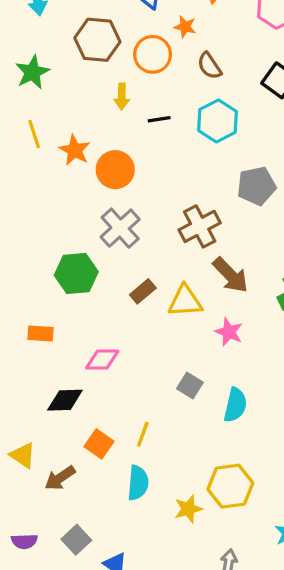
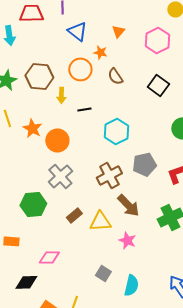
brown hexagon: (97, 40) -> (39, 76), moved
cyan hexagon: (217, 121) -> (116, 131), moved
gray pentagon: (256, 186) -> (144, 164), moved

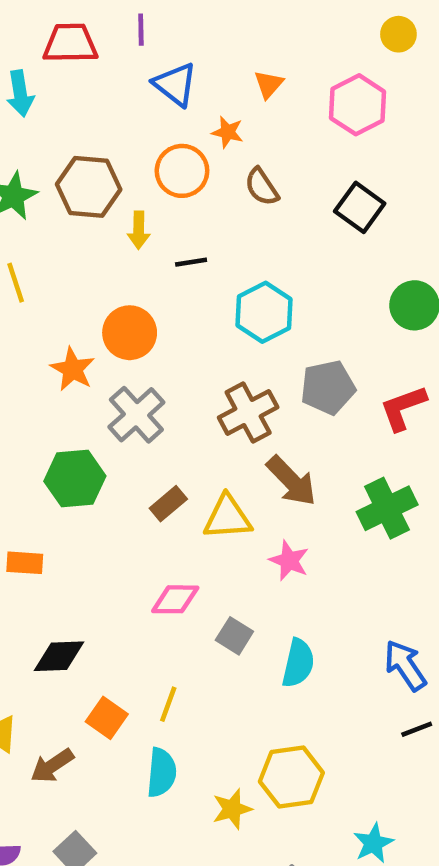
orange star: (32, 128) -> (73, 369), moved
pink diamond: (49, 257) -> (175, 599), moved

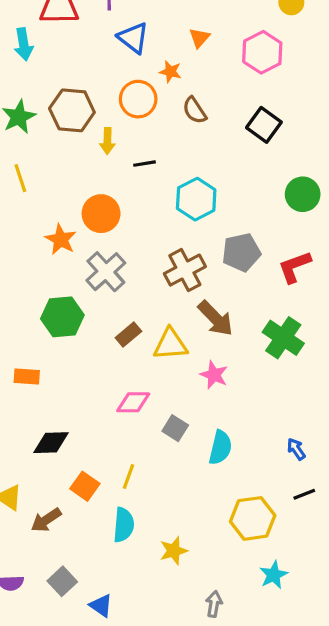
green cross: (387, 508) -> (283, 338), turned -30
blue arrow: (405, 665) -> (296, 449), size x0.6
yellow hexagon: (291, 777) -> (253, 518), moved

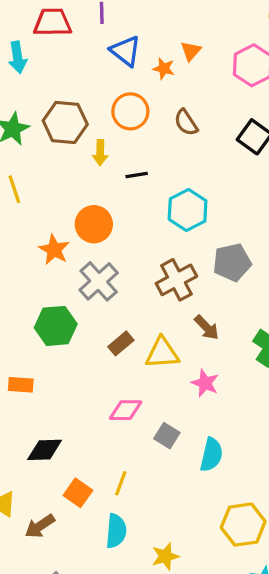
orange star: (170, 72) -> (164, 68), moved
brown arrow: (216, 318) -> (207, 328), size x0.7

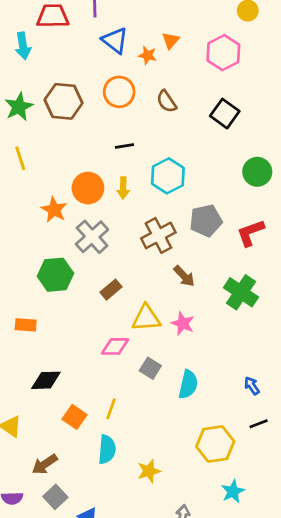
yellow arrow: (100, 153) -> (123, 188), moved
yellow triangle: (162, 353) -> (146, 318), moved
brown arrow: (40, 526) -> (45, 464), moved

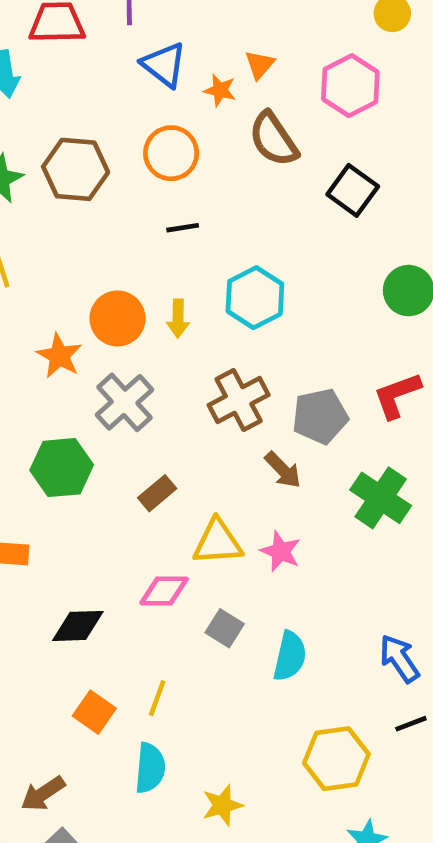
brown semicircle: (167, 101) -> (274, 139), moved, size x1.4
black line: (125, 146) -> (183, 228), moved
gray pentagon: (206, 221) -> (320, 416), moved
black diamond: (46, 380) -> (78, 626), moved
blue arrow: (252, 386) -> (399, 659), size x1.5

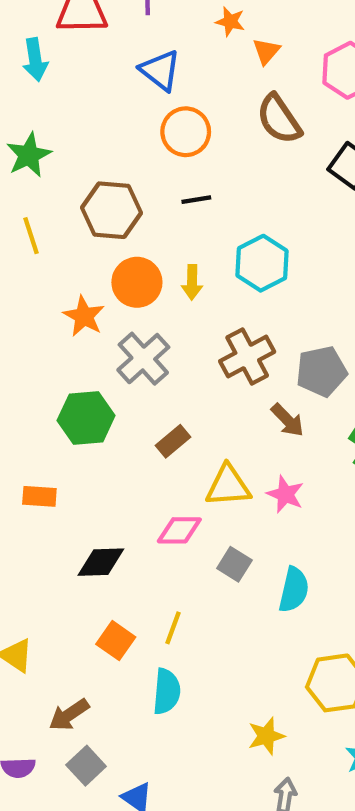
blue triangle: (164, 65) -> (160, 70), moved
orange star: (220, 90) -> (230, 22), moved
brown hexagon: (76, 169) -> (111, 210), moved
yellow star: (222, 805) -> (266, 736), moved

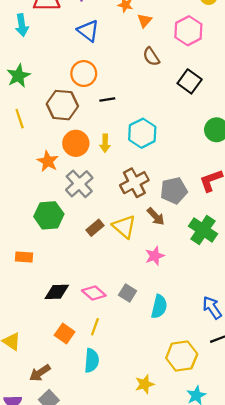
brown semicircle: (279, 119) -> (151, 57), size x0.7
orange circle: (186, 132) -> (84, 74), moved
yellow triangle: (228, 486) -> (124, 227), moved, turned 45
pink star: (285, 494) -> (155, 256), turned 30
pink diamond: (179, 530) -> (94, 293), moved, turned 40

